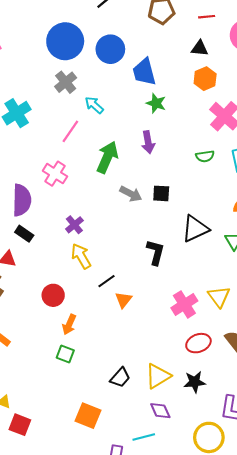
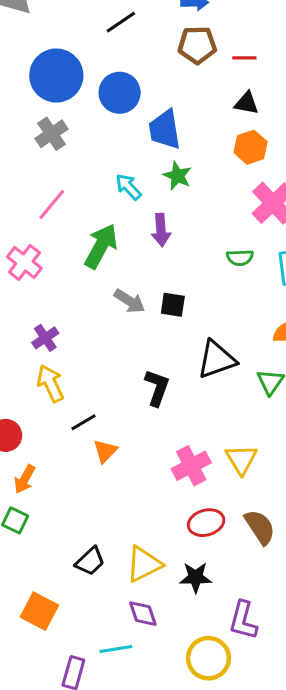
red line: (207, 17) -> (244, 58), moved
cyan arrow: (94, 105) -> (128, 187), moved

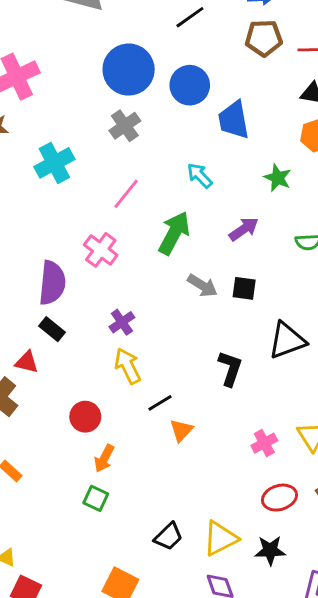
green star: (177, 176) -> (278, 178), moved
purple arrow: (161, 230) -> (244, 229), moved, turned -120
pink cross: (191, 466) -> (264, 443), size x0.7

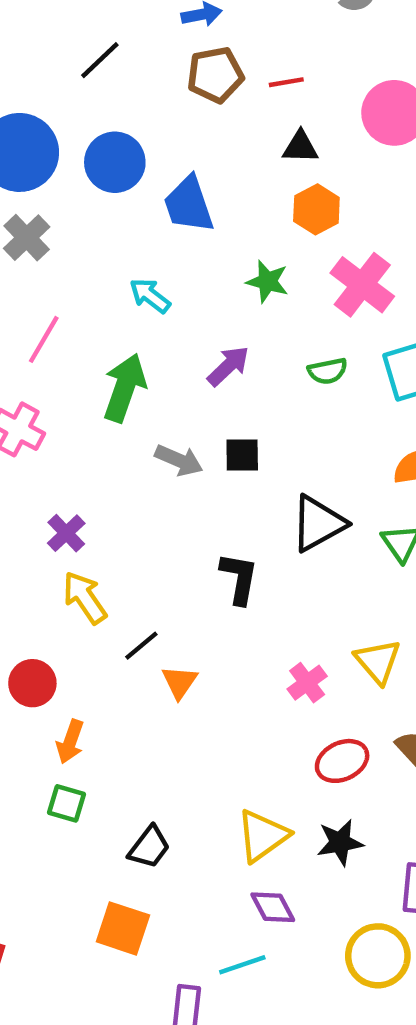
black trapezoid: (168, 536) -> (149, 847), moved

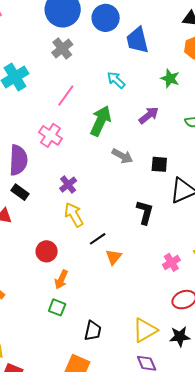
black square: (242, 455) -> (159, 164), moved
black trapezoid: (149, 847) -> (93, 331), turned -30

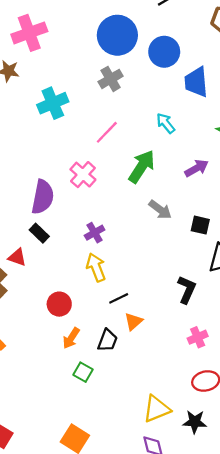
black L-shape: (145, 212) -> (187, 290), moved
green square: (57, 307) -> (83, 372), moved
black trapezoid: (93, 331) -> (108, 340), moved

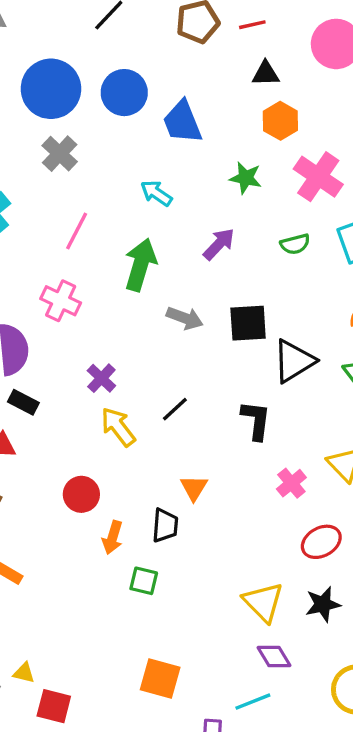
black square: (200, 225) -> (248, 323), size x1.4
black line: (119, 298) -> (175, 409), moved
yellow triangle: (157, 409) -> (263, 602), turned -36

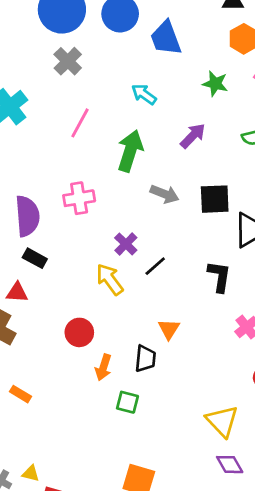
pink cross: (61, 301) -> (79, 198), moved, turned -36
purple cross: (101, 378) -> (126, 244), moved

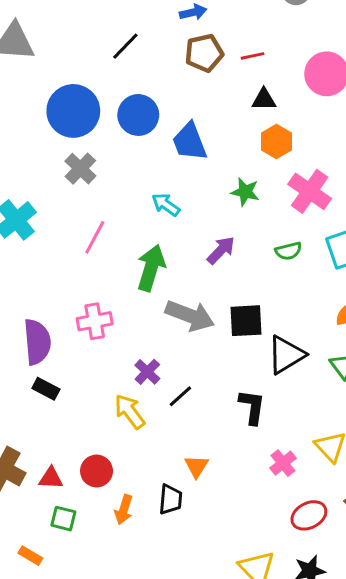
gray arrow: (164, 194) -> (190, 316), size x1.5
red triangle: (17, 292) -> (51, 478), moved
orange rectangle: (20, 394) -> (30, 556), moved
green square: (127, 402) -> (63, 519), moved

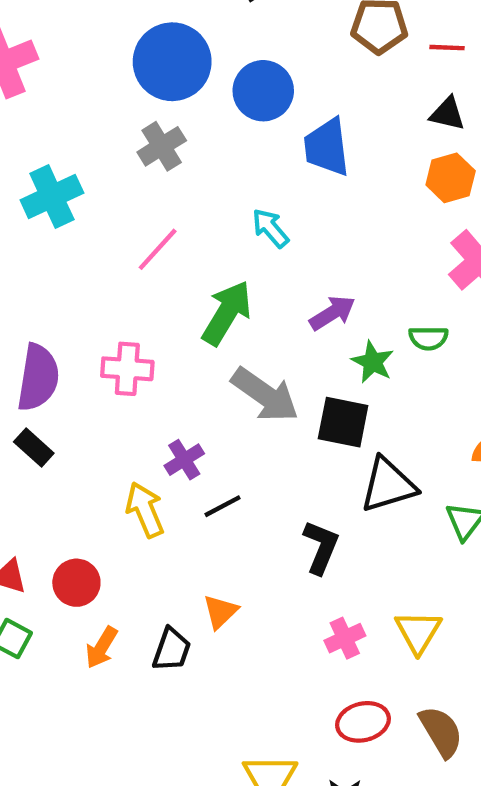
green star: (245, 192) -> (373, 362), moved

